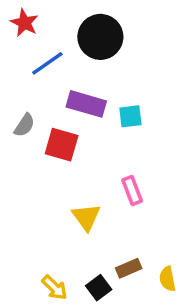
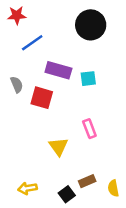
red star: (24, 23) -> (17, 15), turned -30
black circle: (100, 37) -> (91, 25), moved
gray semicircle: (24, 125) -> (17, 85), turned -56
yellow arrow: (54, 288) -> (27, 188), moved, turned 126

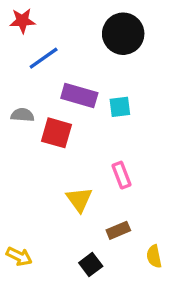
gray semicircle: (17, 85) -> (22, 115), turned -63
brown rectangle: (87, 181) -> (118, 230), moved
yellow arrow: (27, 188) -> (19, 256), moved, turned -144

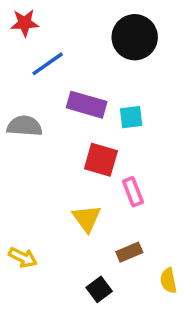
gray semicircle: (22, 115) -> (25, 126), size x1.4
red square: (57, 133) -> (101, 160), moved
yellow arrow: (19, 256) -> (23, 257), moved

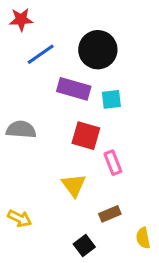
black circle: (135, 37) -> (98, 50), moved
gray semicircle: (25, 126) -> (21, 130), moved

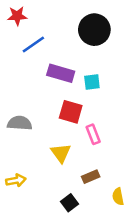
black circle: (98, 50) -> (94, 30), moved
gray semicircle: (21, 130) -> (20, 123), moved
yellow arrow: (20, 218) -> (16, 180), turned -36

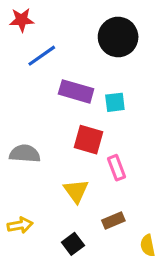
black square: (69, 203) -> (73, 244), moved

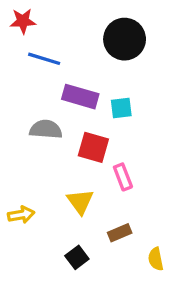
blue line: (42, 56) -> (44, 59), turned 52
gray semicircle: (25, 154) -> (46, 129), moved
yellow arrow: (20, 225) -> (21, 215), moved

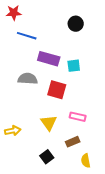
black circle: (125, 39) -> (76, 24), size x0.6
pink rectangle: (123, 177) -> (78, 117), moved, turned -56
yellow semicircle: (156, 259) -> (86, 161), moved

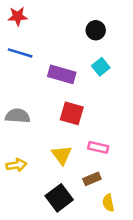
blue line: (27, 36) -> (20, 53), moved
cyan square: (74, 66) -> (101, 67), moved, turned -32
gray semicircle: (28, 79) -> (18, 116), moved
black square: (47, 157) -> (59, 198), size x1.5

